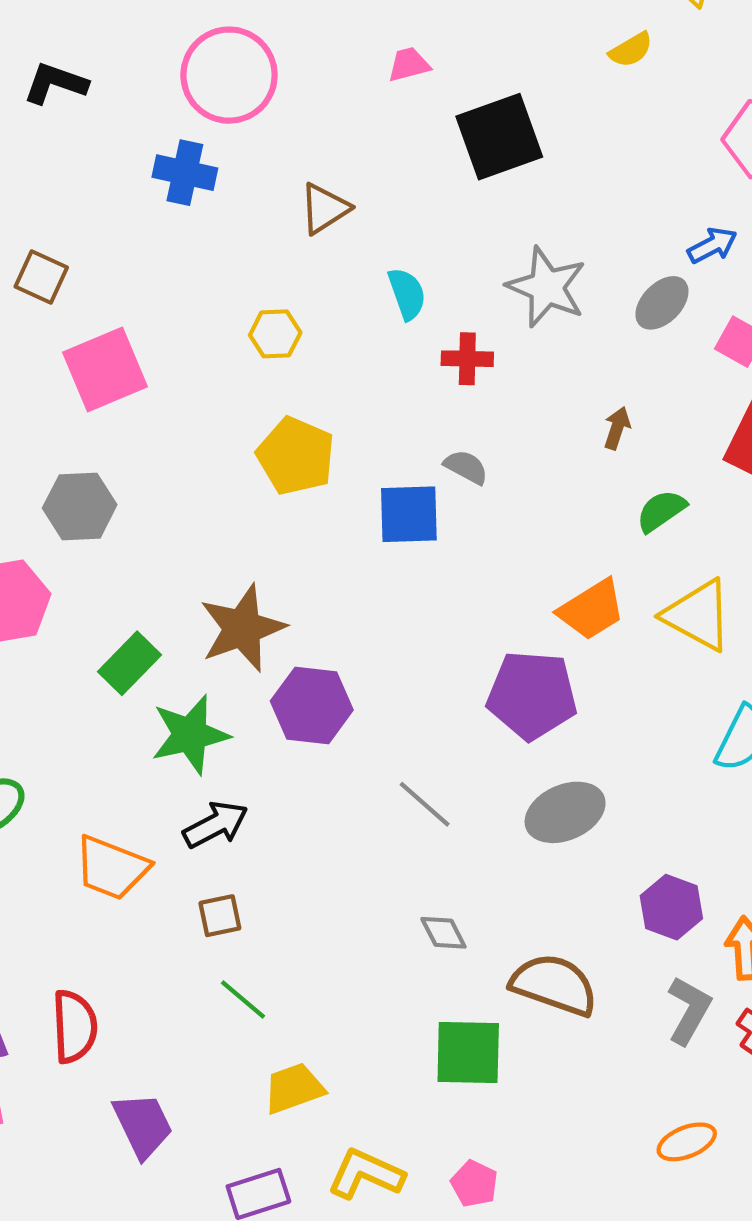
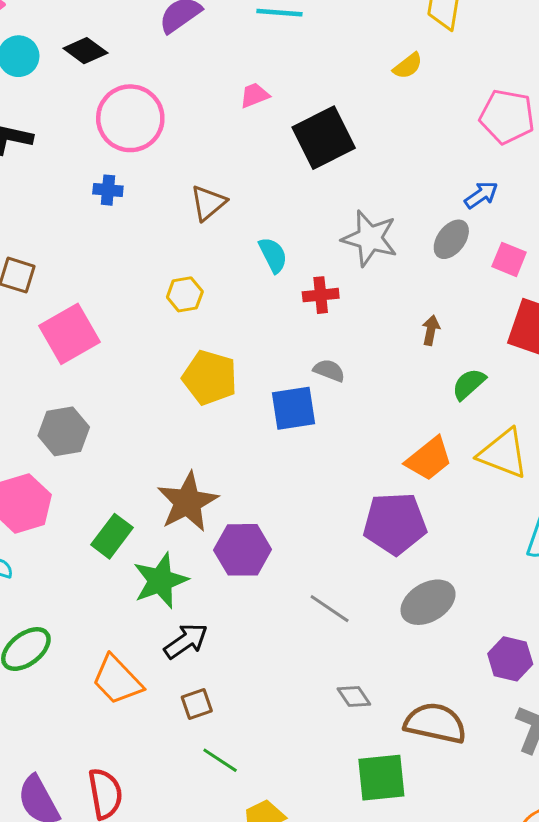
blue cross: (185, 173) -> (108, 190), size x0.7
orange trapezoid: (112, 868) -> (117, 680), turned 32

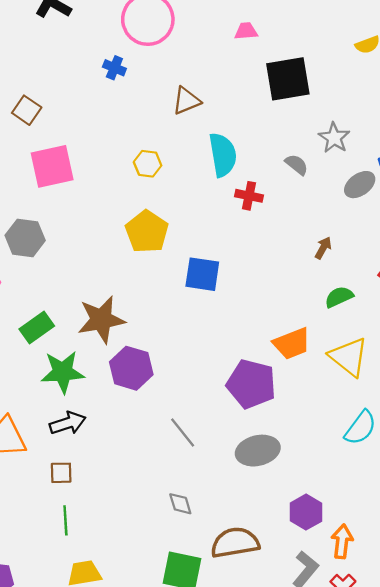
gray star: (370, 238) -> (334, 138), moved, size x0.7
cyan semicircle: (273, 255) -> (223, 155), size x1.5
gray semicircle: (329, 370) -> (297, 165), moved
brown semicircle: (435, 723) -> (235, 543), turned -39
green line: (220, 760) -> (65, 520), turned 36

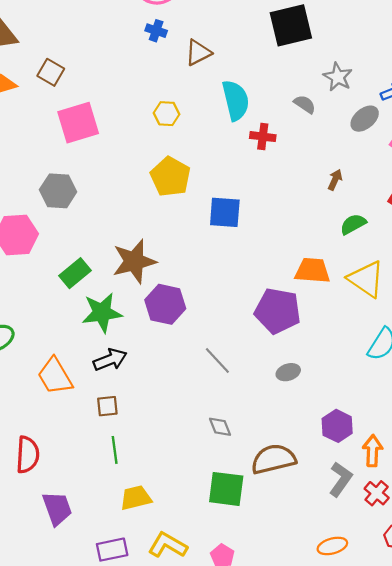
blue cross: (114, 68) -> (156, 31), moved
orange trapezoid: (292, 344) -> (312, 271), turned -150
gray ellipse: (258, 451) -> (288, 372), size x0.6

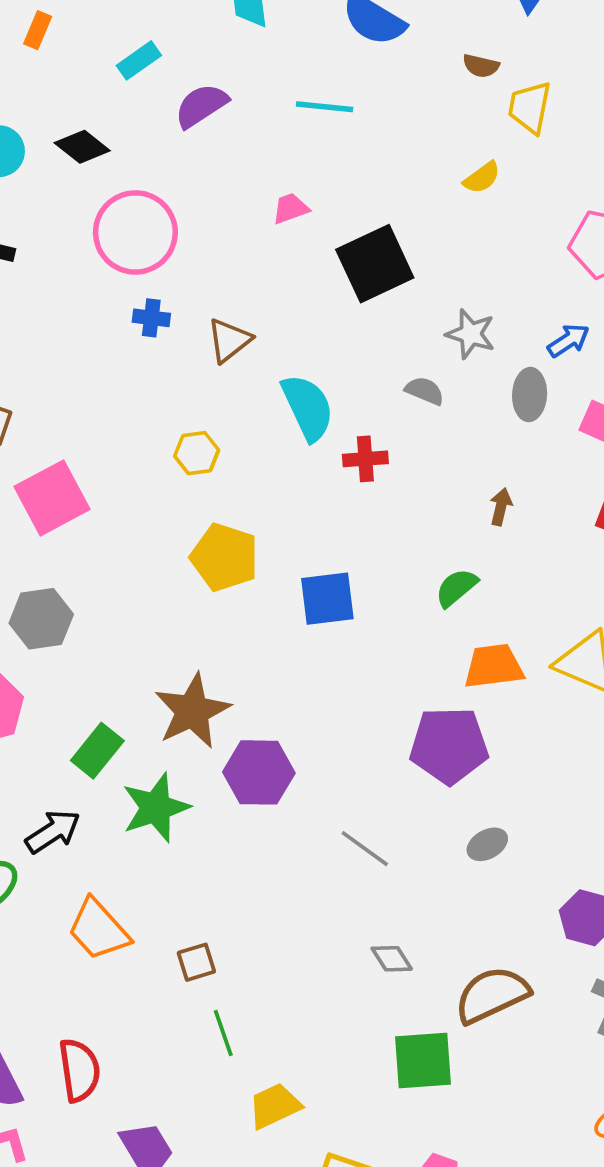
gray ellipse: (365, 119) -> (530, 395), turned -36
green semicircle: (353, 224) -> (456, 588), moved
black arrow: (110, 360) -> (53, 832), moved

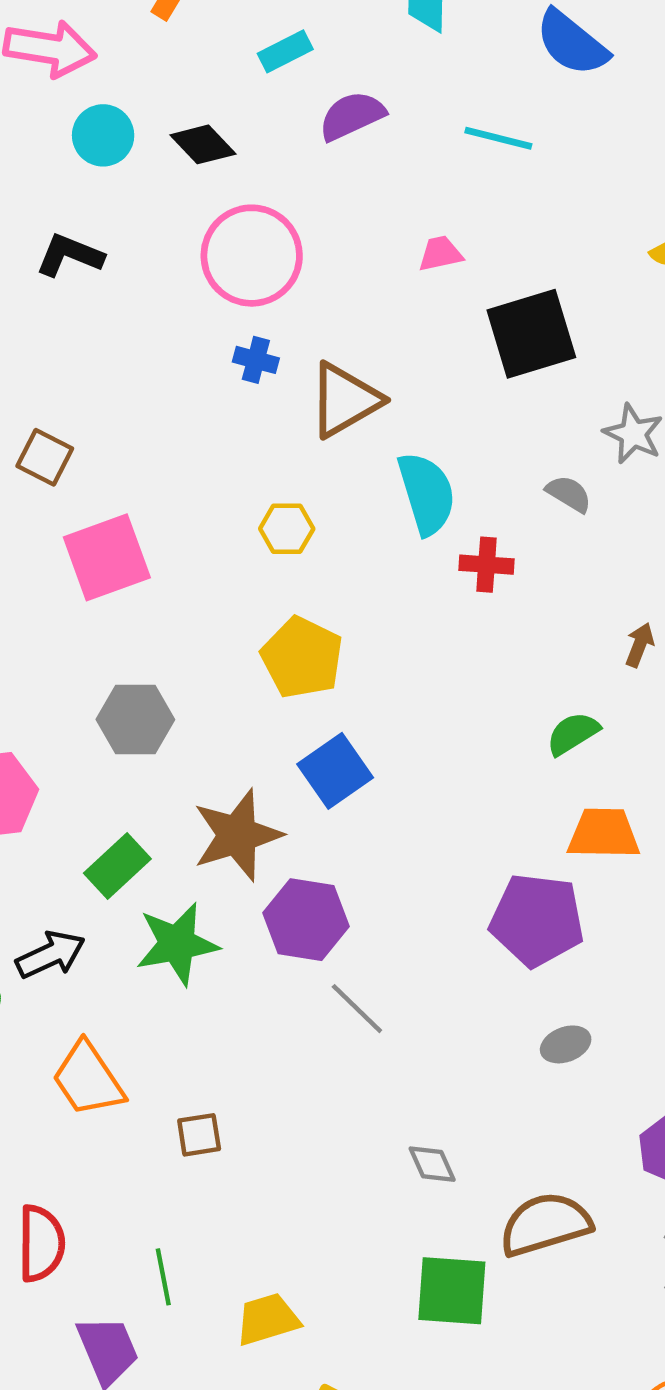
brown triangle: (229, 340) -> (345, 400), size x1.4
blue square: (327, 599) -> (335, 771), moved, turned -36
gray hexagon: (41, 619) -> (135, 719), moved
gray line: (365, 849) -> (357, 1009), moved
green line: (223, 1033) -> (163, 1277), moved

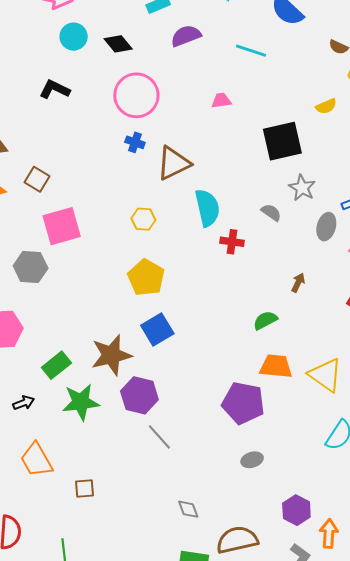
black square: (531, 334) -> (282, 141), moved
gray hexagon: (135, 719) -> (31, 267), moved
black arrow: (51, 955) -> (24, 403), size x0.7

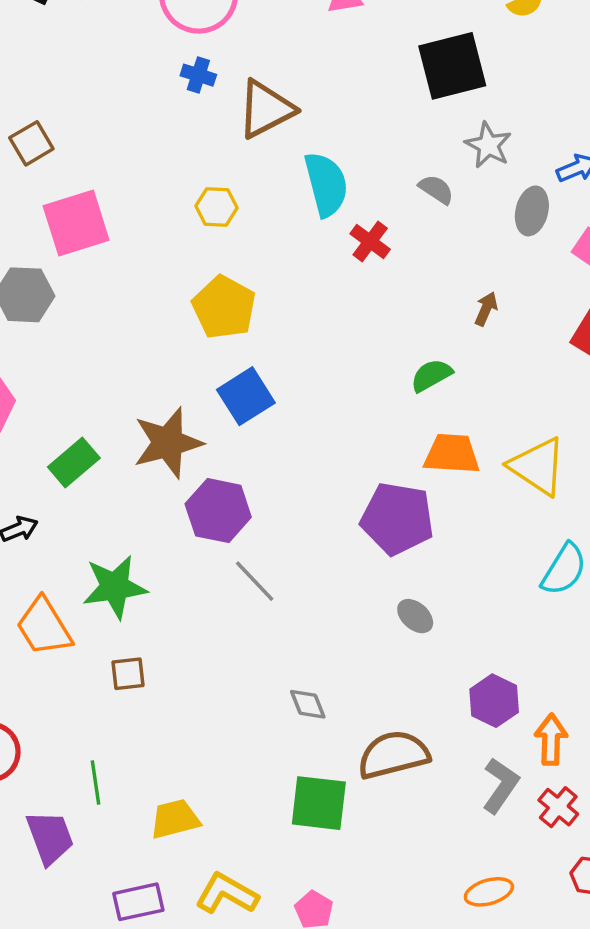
brown square: (37, 179) -> (31, 143), turned 30
red cross: (232, 242) -> (370, 242), turned 30
green star: (81, 402) -> (115, 587), moved
gray ellipse: (252, 460) -> (415, 616), turned 60

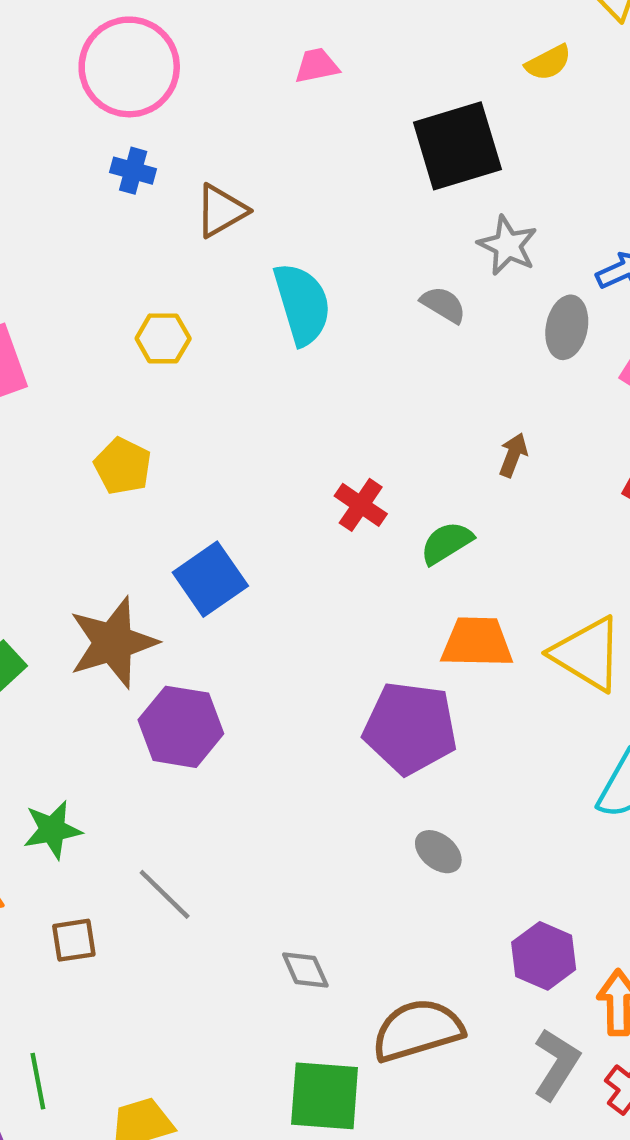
brown triangle: (266, 109) -> (221, 211), size x0.7
red cross: (370, 242) -> (361, 505), moved
yellow pentagon: (224, 307) -> (123, 466), moved, size x0.7
gray line: (255, 581) -> (165, 894), moved
green star: (115, 587) -> (52, 830), size x0.7

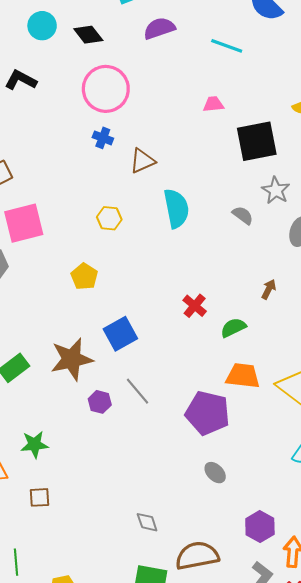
pink trapezoid: (317, 66) -> (213, 104), moved
purple hexagon: (181, 727) -> (100, 402), size x0.6
gray line: (165, 894) -> (138, 391), moved

